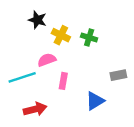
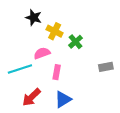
green cross: (89, 37) -> (76, 42), moved, turned 32
blue triangle: (95, 101) -> (63, 99), moved
red arrow: (35, 109) -> (31, 97), turned 150

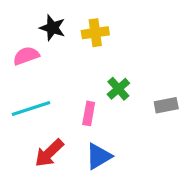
yellow cross: (55, 31) -> (95, 33), moved, turned -35
green cross: (76, 42) -> (118, 89), moved
pink semicircle: (42, 53) -> (26, 56), moved

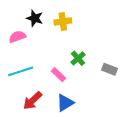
gray rectangle: (166, 105) -> (109, 69), turned 32
pink rectangle: (89, 113) -> (59, 75), turned -56

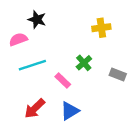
yellow cross: (63, 21) -> (101, 28), moved
cyan line: (21, 71) -> (32, 65), moved

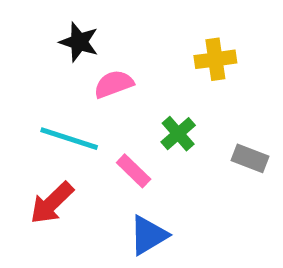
pink semicircle: (18, 39) -> (114, 84), moved
cyan line: (32, 65) -> (69, 139), turned 36
red arrow: (35, 108) -> (52, 203), moved

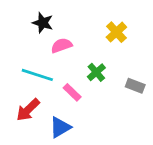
yellow cross: (215, 59) -> (116, 32), turned -35
blue triangle: (148, 235) -> (60, 127), moved

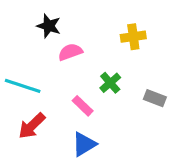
yellow cross: (116, 32) -> (133, 37), turned 35
cyan line: (37, 75) -> (23, 86), moved
blue triangle: (60, 127) -> (84, 144), moved

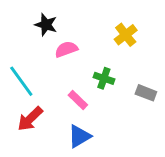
yellow cross: (133, 37) -> (126, 35), turned -30
green cross: (110, 83) -> (104, 78), turned -30
cyan line: (23, 86) -> (21, 81), turned 36

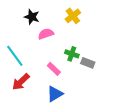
yellow cross: (126, 35) -> (73, 16), moved
gray rectangle: (146, 93) -> (88, 63), moved

